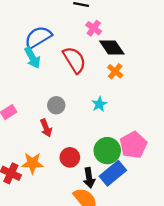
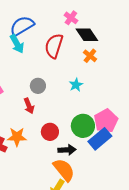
red semicircle: (74, 60) -> (54, 46), turned -130
blue rectangle: (113, 173) -> (100, 139), moved
black arrow: (89, 178) -> (67, 150), turned -84

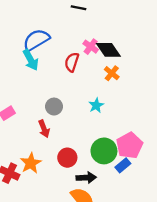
pink cross: (71, 18) -> (91, 47), moved
red semicircle: (54, 46) -> (72, 62), size x0.7
orange star: (17, 137) -> (31, 163), turned -30
blue rectangle: (100, 139) -> (123, 165), size x0.6

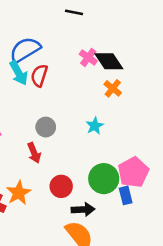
red semicircle: (72, 62) -> (39, 75), moved
blue rectangle: (123, 165) -> (126, 195), turned -64

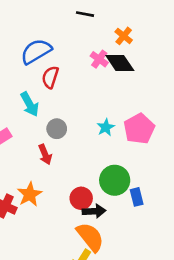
cyan arrow: (19, 73) -> (30, 104), moved
orange cross: (113, 88) -> (124, 36), moved
pink pentagon: (133, 172) -> (139, 129), moved
red circle: (61, 186) -> (81, 198), moved

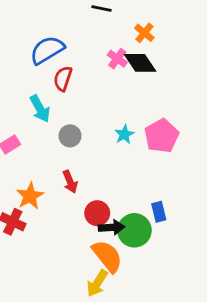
red arrow: (45, 154) -> (70, 182), moved
green circle: (115, 180) -> (134, 230), moved
orange star: (30, 194) -> (30, 196), moved

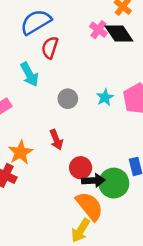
gray circle: (70, 136) -> (68, 99), moved

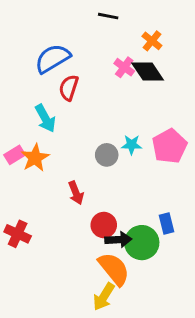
cyan star: (105, 97) -> (132, 145), turned 30
gray circle: (68, 99) -> (107, 155), moved
orange star: (20, 152) -> (35, 158), moved

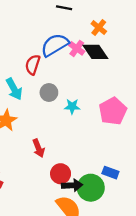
blue semicircle: (53, 58) -> (55, 45), moved
cyan star: (132, 145) -> (72, 106), moved
gray circle: (107, 155) -> (49, 93), moved
blue rectangle: (167, 224) -> (110, 173), turned -56

